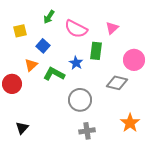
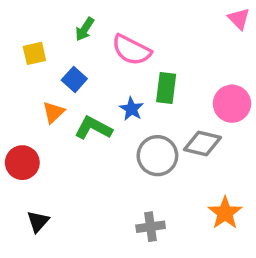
pink triangle: (112, 28) -> (239, 19), moved, turned -32
red circle: (12, 84) -> (22, 163), moved
gray circle: (80, 100) -> (157, 156), moved

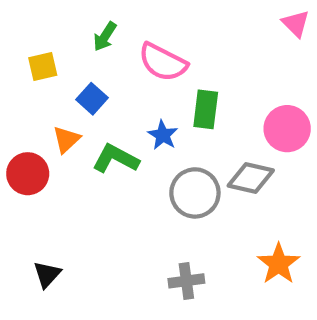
red circle: (22, 163) -> (28, 174), moved

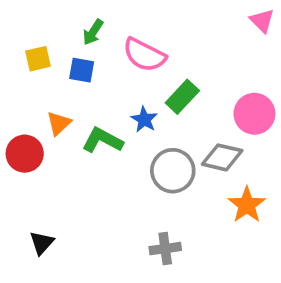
blue square: (92, 99) -> (82, 70), moved, turned -32
green rectangle: (206, 109) -> (182, 97), turned 36
orange star: (279, 264) -> (247, 205), moved

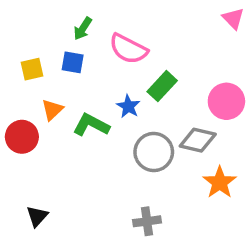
yellow square: (38, 59) -> (32, 69), moved

